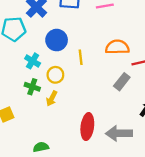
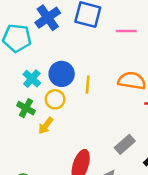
blue circle: (57, 40) -> (62, 74), moved
gray rectangle: (122, 82) -> (125, 144), moved

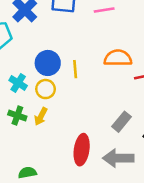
cyan cross: (32, 79) -> (18, 83), moved
green cross: (26, 108) -> (17, 116), moved

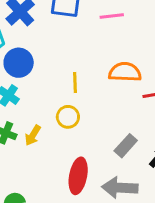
blue circle: (48, 63) -> (19, 63), moved
yellow circle: (46, 89) -> (68, 117), moved

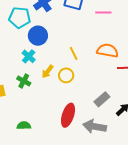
yellow line: (75, 83) -> (74, 53), turned -32
yellow arrow: (33, 135) -> (48, 72), moved

